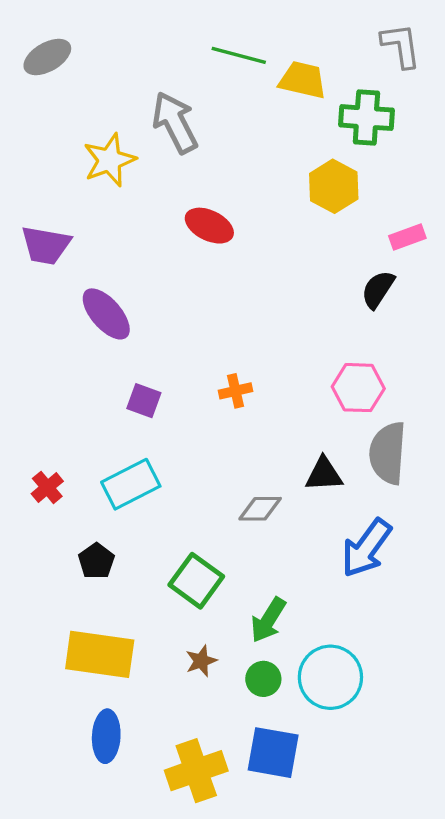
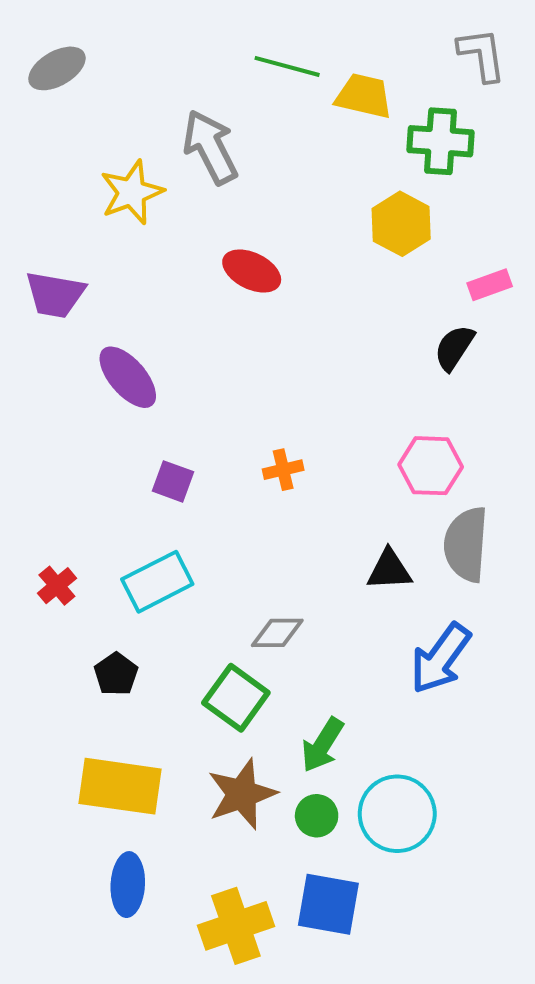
gray diamond: (260, 509) -> (277, 633), moved
brown star: (201, 661) -> (242, 794), size x1.8

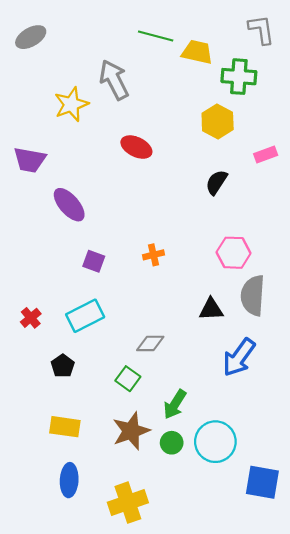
black semicircle: (454, 348) -> (216, 182), moved
green square: (236, 698) -> (128, 379), size x0.7
yellow rectangle: (120, 786) -> (65, 427), size x0.7
blue square: (328, 904) -> (262, 482), moved

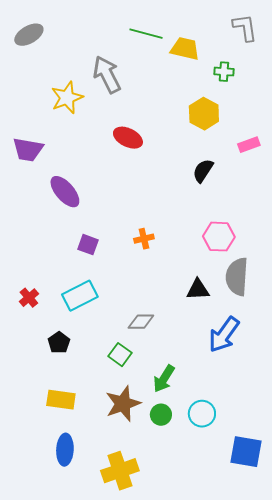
green cross: (239, 77) -> (224, 72), size x0.6
cyan circle: (215, 442) -> (202, 414), size x0.7

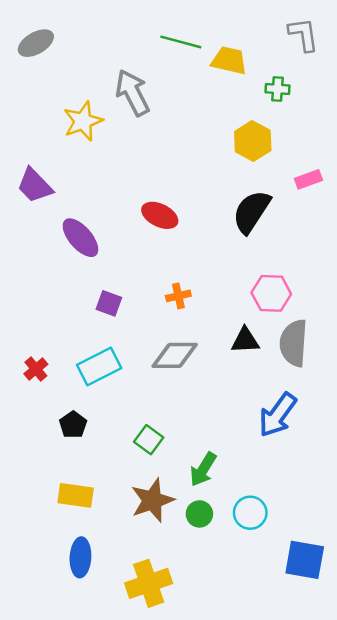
red ellipse: (128, 138) -> (160, 215), moved
purple trapezoid: (28, 150) -> (35, 186), turned 36
black semicircle: (203, 171) -> (251, 212), size x1.5
black triangle: (198, 290) -> (245, 341), moved
gray diamond: (141, 322) -> (175, 355), moved, size x1.4

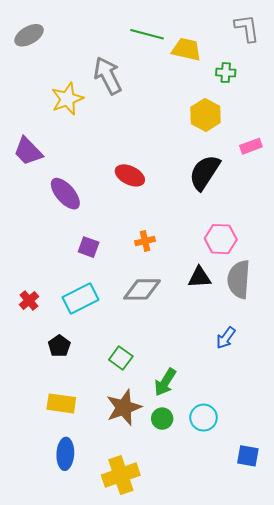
blue arrow: (277, 415) -> (226, 338), size x0.6
blue square: (305, 560) -> (248, 456), size x0.7

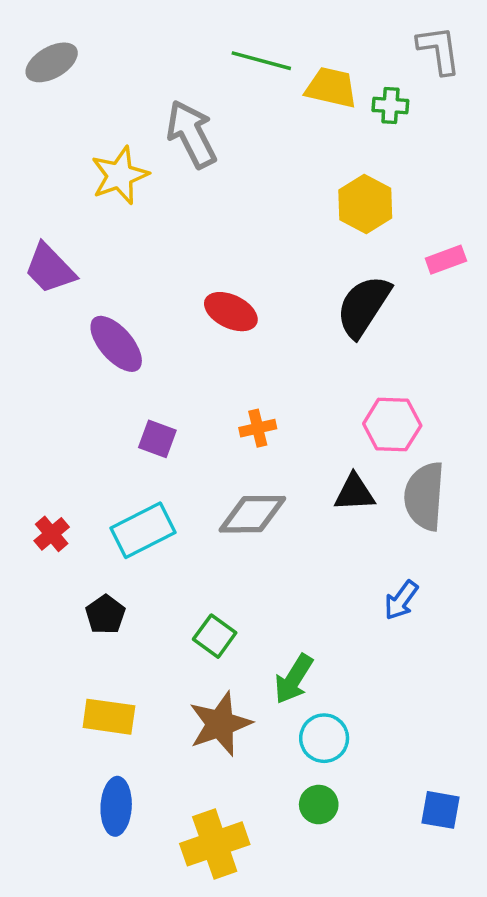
green cross: (226, 73) -> (390, 105), moved
cyan circle: (204, 418) -> (324, 738), moved
green circle: (162, 419) -> (319, 805), moved

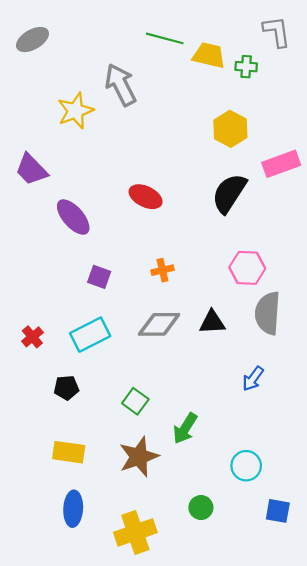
pink rectangle: (446, 260) -> (281, 164), size x1.5
black triangle: (355, 493) -> (212, 322), moved
black pentagon: (105, 615) -> (66, 388), turned 30
cyan circle: (324, 738) -> (246, 466), moved

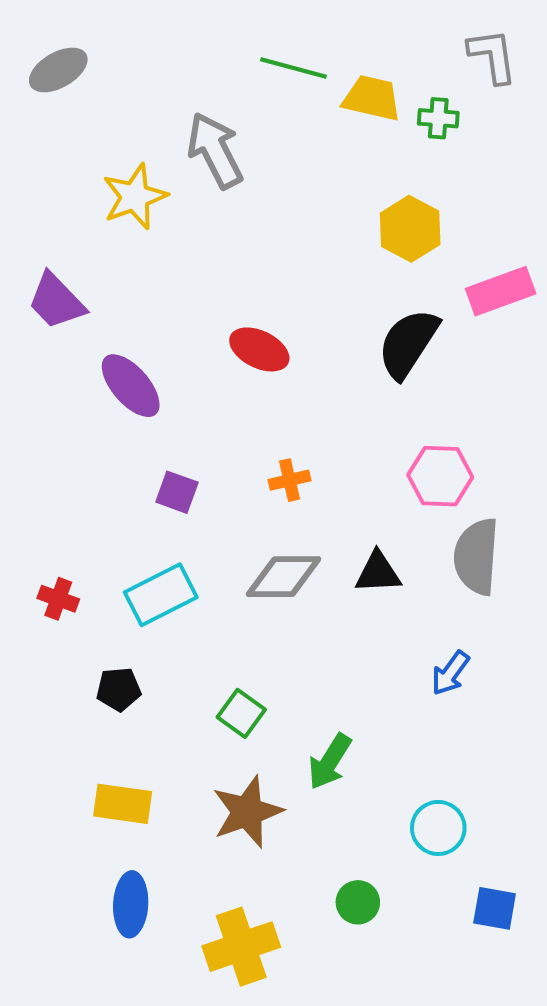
red cross: (32, 337) -> (58, 599), turned -30

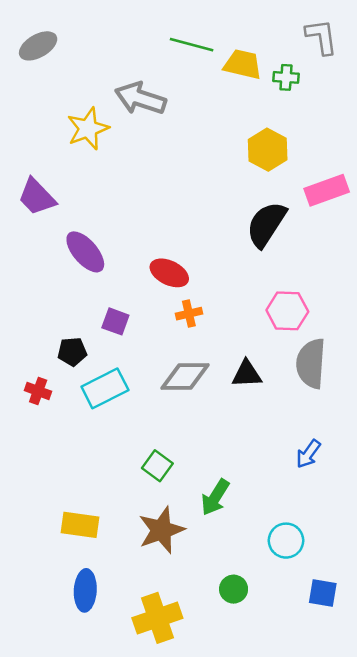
gray arrow: (215, 150) -> (140, 98), turned -45
red ellipse: (259, 349) -> (169, 273), moved
blue arrow: (450, 673) -> (308, 454), moved
black pentagon: (119, 689) -> (72, 352), moved

